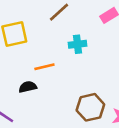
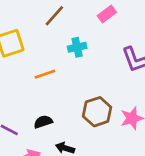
black semicircle: (28, 87) -> (43, 122), moved

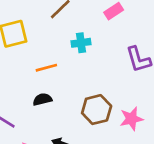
black semicircle: (43, 122) -> (42, 99), moved

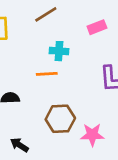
orange line: (46, 68) -> (47, 74), moved

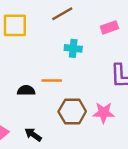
orange line: (47, 74) -> (52, 80), moved
pink star: (92, 135) -> (104, 113), moved

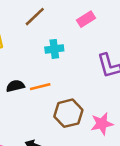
black semicircle: (26, 90) -> (15, 86), moved
pink star: (104, 113) -> (102, 124), moved

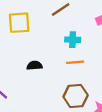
orange line: (40, 87) -> (75, 62), moved

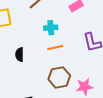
black semicircle: (34, 65) -> (20, 55), turned -80

